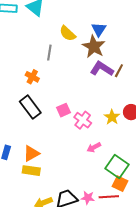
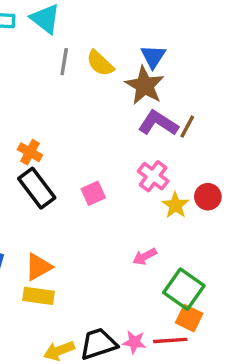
gray line: (49, 53) -> (64, 62), moved
orange cross: (32, 77) -> (30, 152), moved
pink cross: (83, 120) -> (153, 176), moved

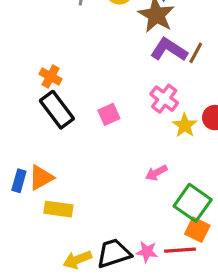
orange triangle: (39, 267) -> (41, 178), moved

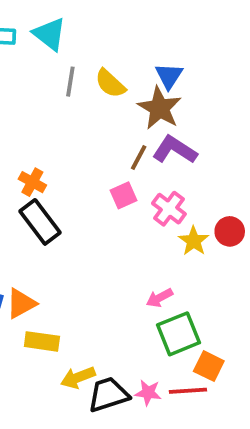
brown line: (196, 53) -> (139, 157), moved
pink square: (109, 114) -> (123, 195), moved
green square: (193, 203) -> (178, 334), moved, turned 33
yellow arrow: (77, 260) -> (78, 377), moved

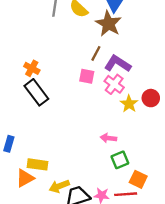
purple L-shape: (175, 150) -> (118, 64), moved
pink square: (123, 195) -> (87, 76), turned 35
pink arrow: (160, 298) -> (108, 138), turned 35
orange triangle: (21, 303) -> (25, 178), moved
green square: (178, 334) -> (120, 160), size x0.7

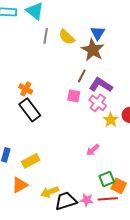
pink arrow: (108, 138) -> (93, 150), turned -48
green square: (120, 160) -> (107, 179), moved
yellow rectangle: (37, 164) -> (31, 161), moved, turned -36

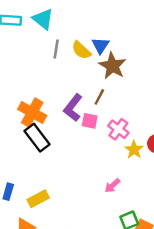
blue triangle: (98, 33) -> (100, 45), moved
purple L-shape: (101, 85) -> (73, 108), moved, turned -85
orange cross: (26, 89) -> (32, 112), size x1.6

